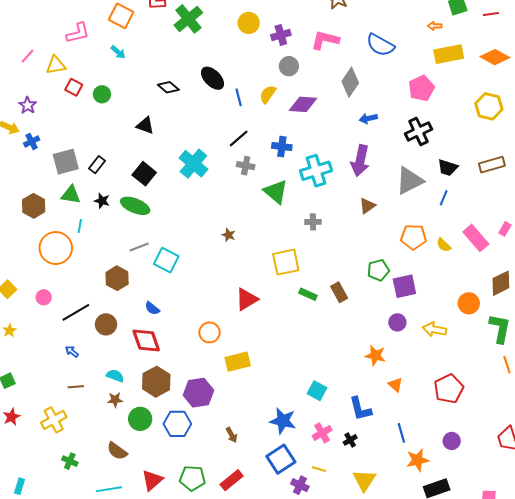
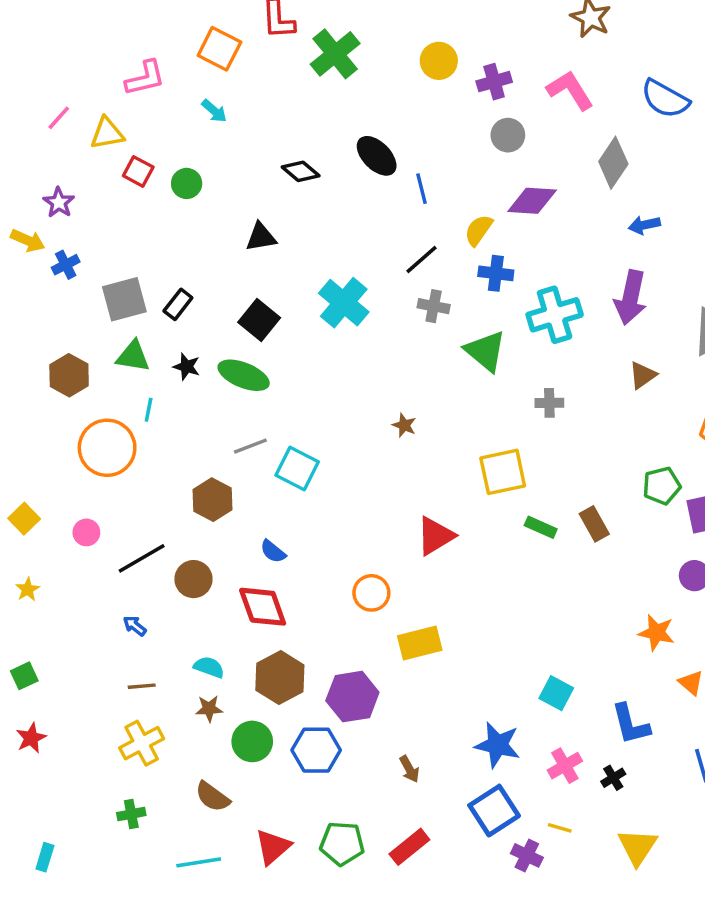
pink L-shape: (325, 40) -> (570, 90), turned 44
yellow semicircle: (268, 94) -> (479, 230), moved
black triangle: (145, 125) -> (261, 237), turned -30
yellow cross: (54, 420) -> (142, 743), moved
green cross: (70, 461) -> (131, 814), turned -35

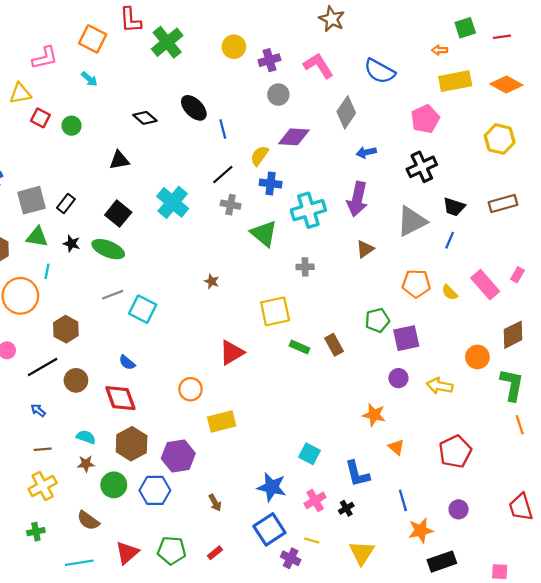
brown hexagon: (212, 500) -> (66, 329), moved
red rectangle: (409, 847) -> (215, 553), size x0.6

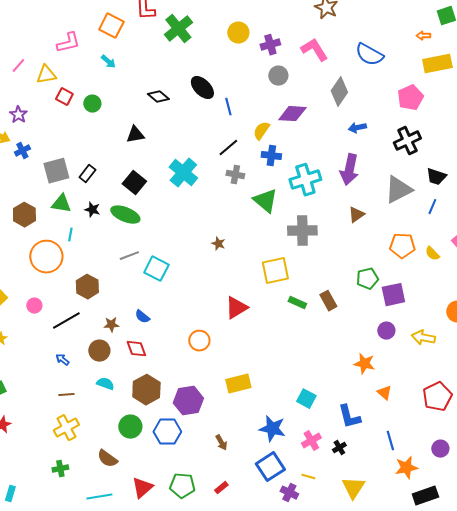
gray cross: (305, 267) -> (302, 231), size x1.8
brown circle: (76, 380) -> (99, 351), moved
red diamond: (120, 398) -> (136, 349), size x0.7
yellow rectangle: (222, 421) -> (238, 384), moved
brown star: (86, 464) -> (111, 325), moved

